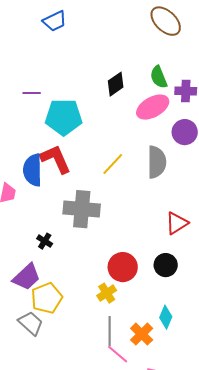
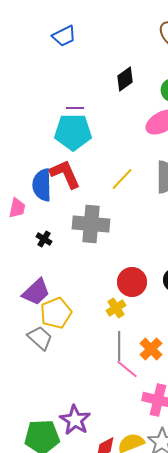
black diamond: (116, 84) -> (125, 79), moved
purple line: (32, 93) -> (75, 108), moved
black cross: (45, 241) -> (44, 239), moved

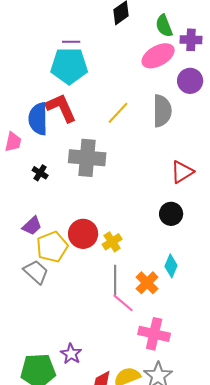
red circle: (132, 282) -> (83, 234), moved
purple trapezoid: (36, 292) -> (32, 226), size x0.7
purple star: (75, 420) -> (71, 354), size x0.7

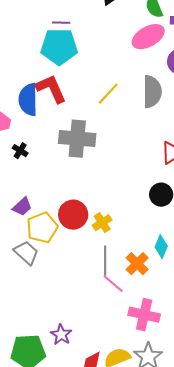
black cross: (40, 173) -> (20, 151), moved

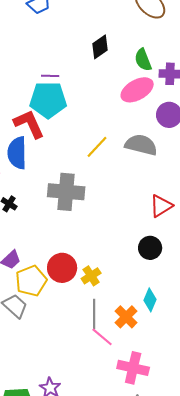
red L-shape: (51, 89) -> (29, 124), moved
gray semicircle: (152, 92) -> (141, 145), turned -76

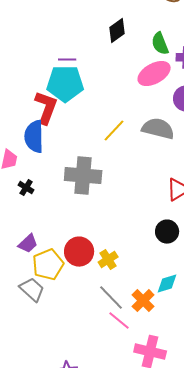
red L-shape: (29, 124) -> (46, 108), turned 44
cyan diamond: (150, 300) -> (167, 284), turned 50
gray line: (94, 314) -> (111, 298), turned -44

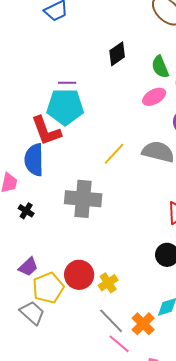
pink ellipse: (154, 74) -> (154, 97), size x0.7
red L-shape: (46, 108) -> (46, 131), turned 140

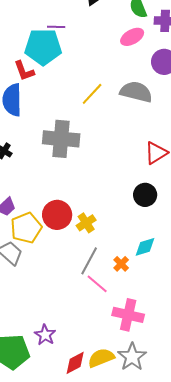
purple line: (67, 83) -> (56, 27), moved
red L-shape: (46, 131) -> (24, 71), size x0.7
gray line: (111, 321) -> (89, 261), turned 72
orange cross: (143, 324) -> (121, 264), size x0.7

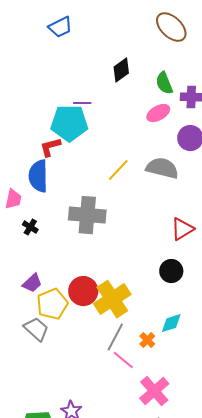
red L-shape: (24, 71) -> (50, 147), turned 95
yellow cross: (86, 223) -> (112, 299), size x1.8
pink cross: (128, 315) -> (154, 391), turned 36

